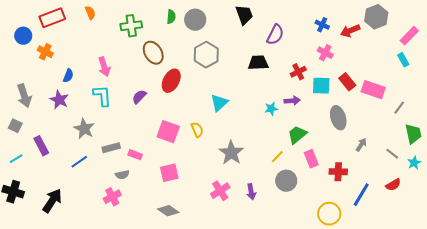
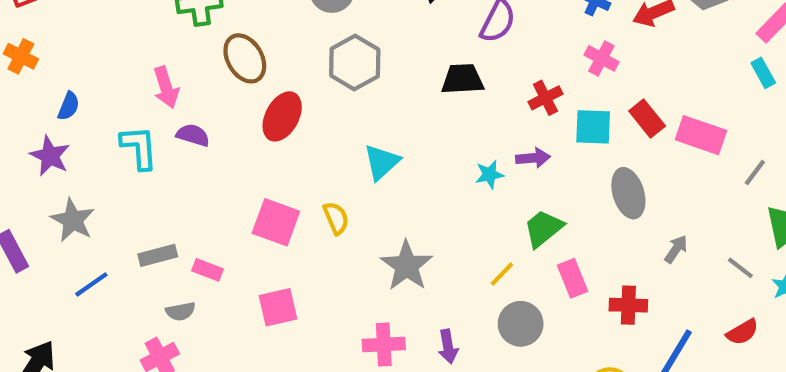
pink arrow: (104, 67) -> (166, 87), moved
purple semicircle: (139, 97) -> (193, 135), moved, turned 63
gray star: (84, 129) -> (73, 220), moved
pink cross: (220, 191) -> (384, 345), turned 30

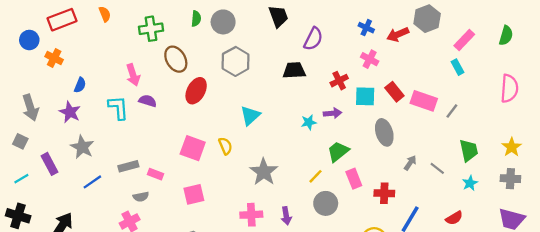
gray line: (755, 172) -> (452, 111), moved
gray line: (740, 268) -> (437, 168), moved
red semicircle: (742, 332) -> (454, 218), moved

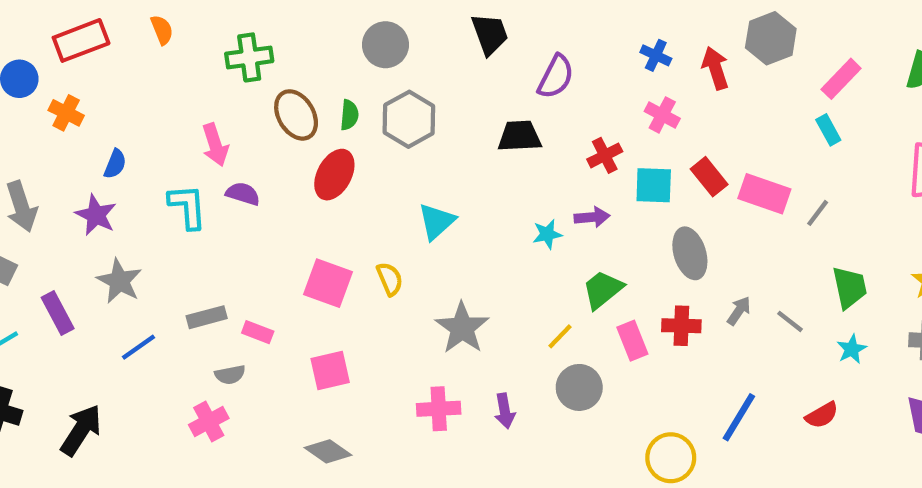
green semicircle: (196, 19) -> (349, 115), moved
red arrow: (398, 34) -> (715, 68), turned 95
red cross: (384, 193) -> (681, 326), moved

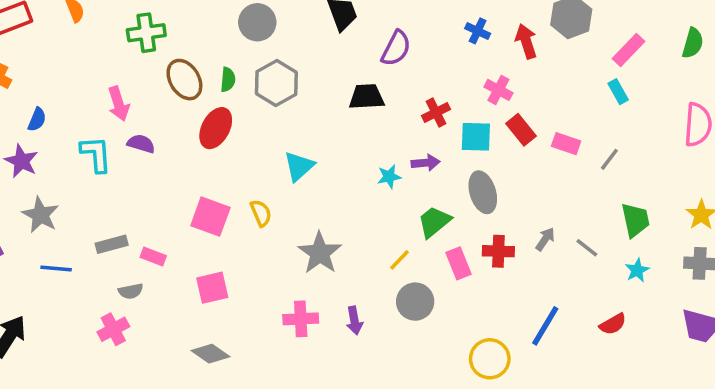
pink cross: (662, 115) -> (498, 90), moved
pink rectangle: (764, 194) -> (566, 144), size x0.7
gray ellipse: (690, 253) -> (483, 192), moved
blue line: (139, 347) -> (56, 269), turned 40

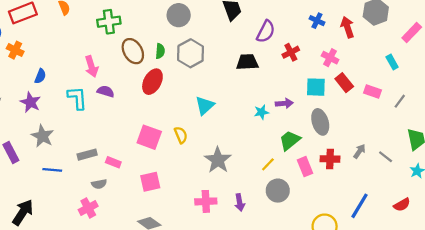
cyan rectangle: (618, 92) -> (392, 62), moved
red cross: (436, 112) -> (291, 52), moved

